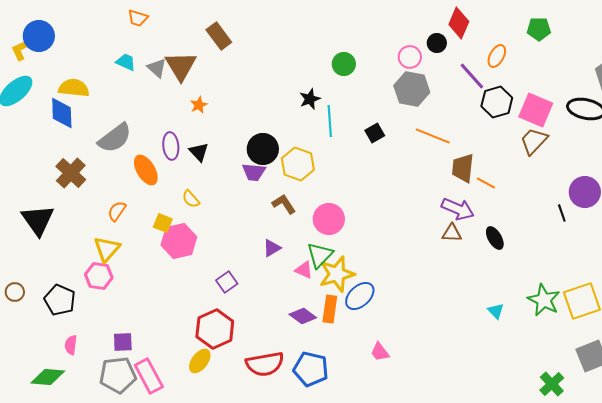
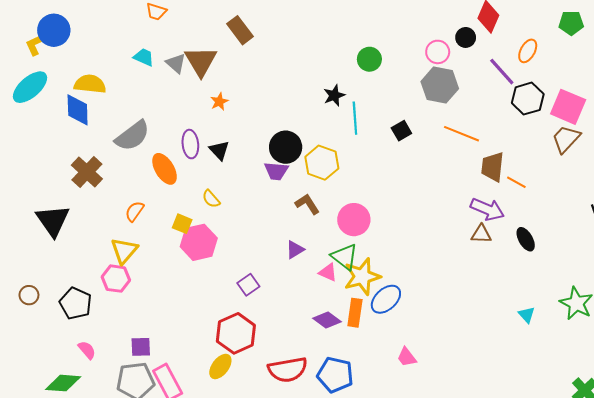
green triangle: (320, 255) -> (345, 257), turned -36
pink semicircle: (71, 345) -> (87, 350), turned 132

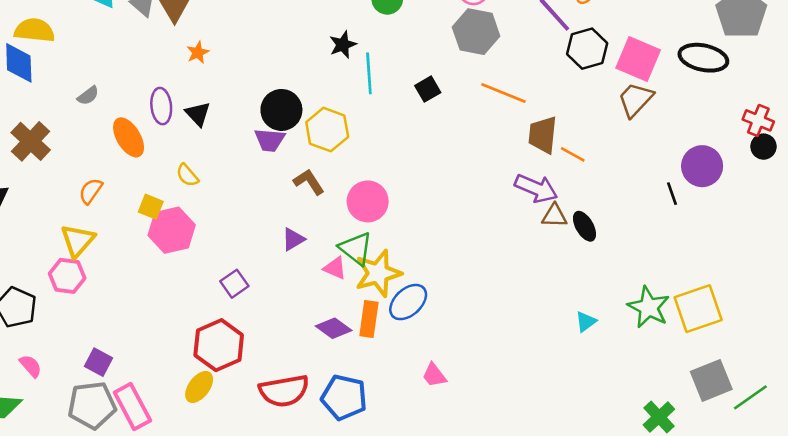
gray semicircle: (132, 136) -> (88, 96), size x0.5
brown triangle: (481, 234) -> (554, 216), moved
cyan triangle: (527, 315) -> (586, 322), turned 36
purple square: (141, 347) -> (98, 362), turned 30

